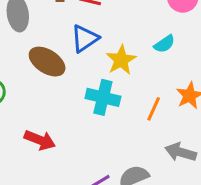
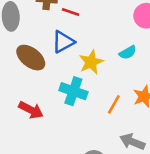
red arrow: (40, 140) -> (31, 110), moved

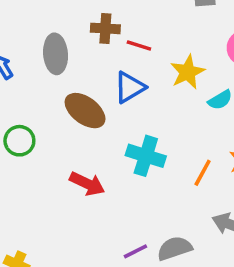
yellow star: (91, 62) -> (187, 72), moved

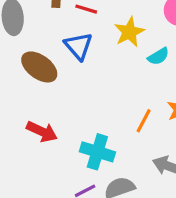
blue triangle: (130, 87) -> (78, 46), turned -40
cyan cross: (146, 156) -> (97, 152), moved

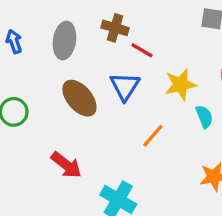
cyan semicircle: (158, 56) -> (204, 117), turned -95
orange line: (144, 121) -> (153, 136), moved

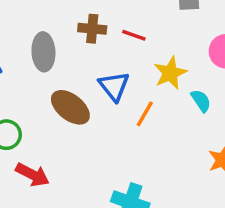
red line: (142, 50) -> (134, 35), moved
orange line: (153, 136) -> (145, 114), moved
red arrow: (66, 165) -> (32, 175), moved

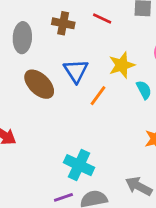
red line: (134, 35) -> (102, 18), moved

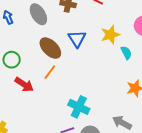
gray ellipse: (22, 38) -> (38, 14), turned -35
orange line: (98, 96) -> (50, 72), moved

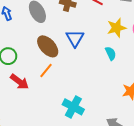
yellow star: (110, 35) -> (117, 28), moved
cyan semicircle: (126, 53) -> (111, 53), moved

